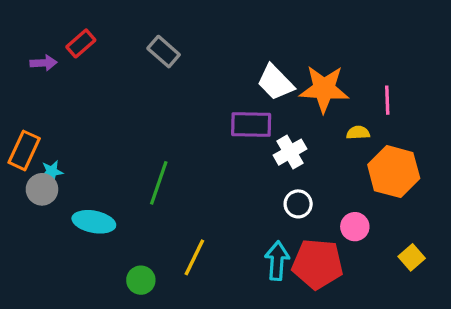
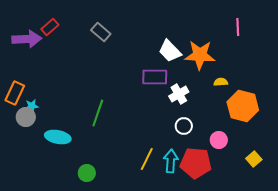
purple arrow: (44, 63) -> (27, 39), size x1.8
pink line: (387, 100) -> (238, 27), moved
yellow line: (194, 257) -> (147, 159), moved

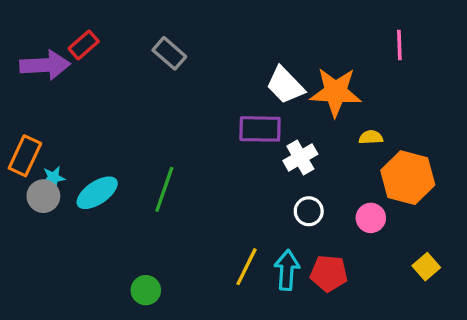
cyan ellipse: (58, 137) -> (97, 193), moved, turned -45
pink circle: (219, 140) -> (371, 218), moved
red pentagon: (196, 163) -> (329, 273), size x0.7

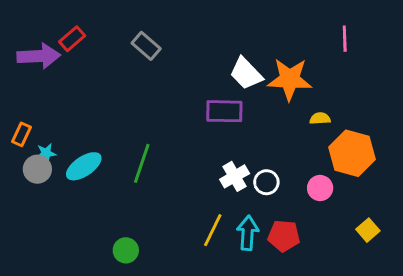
orange rectangle: (25, 156) -> (21, 134), size x0.7
white cross: (300, 157) -> (235, 176), moved

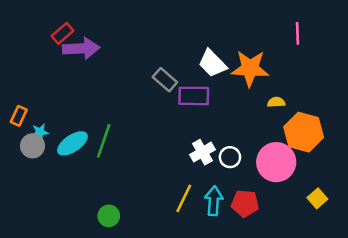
gray rectangle: (146, 46) -> (165, 80), moved
purple arrow: (39, 56) -> (81, 48), moved
green line: (142, 163) -> (104, 141), moved
pink circle: (320, 188) -> (276, 162), size x1.8

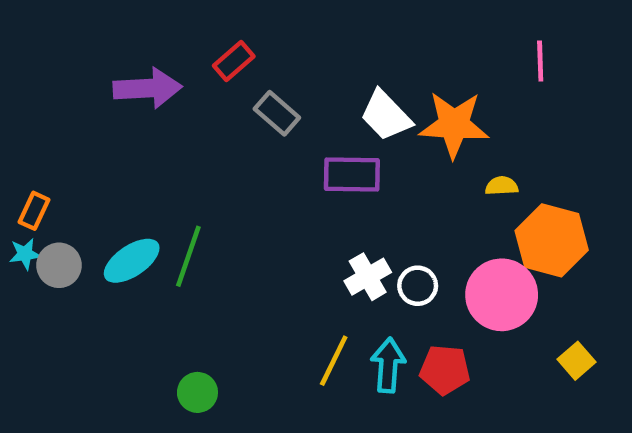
red rectangle: (62, 33) -> (234, 61), moved
gray rectangle: (165, 80) -> (277, 113), moved
cyan star: (40, 132) -> (25, 254), moved

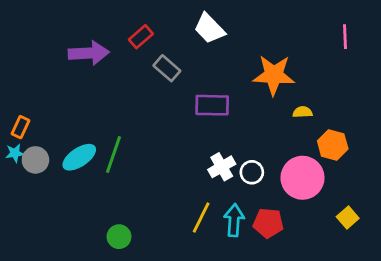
pink line: (540, 61) -> (345, 37), moved
white trapezoid: (386, 115) -> (209, 28), moved
orange hexagon: (552, 240) -> (333, 145), size x0.7

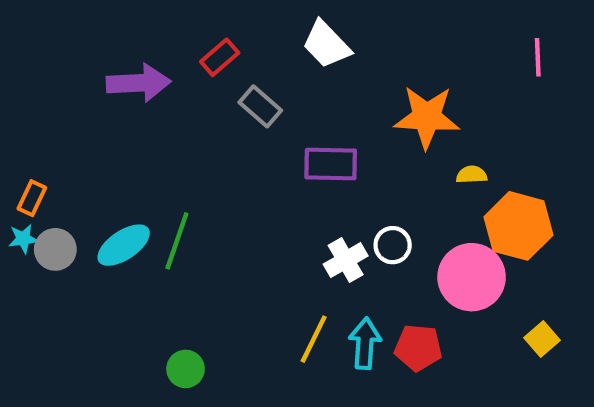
orange hexagon: (333, 145) -> (519, 226), size x1.4
white circle: (252, 172) -> (393, 245), moved

